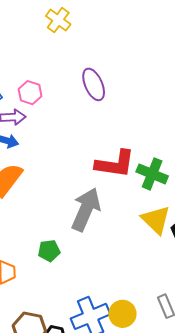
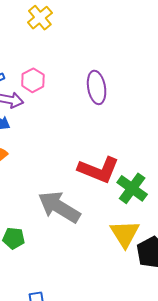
yellow cross: (58, 20) -> (40, 18), moved
gray arrow: (86, 209) -> (59, 207), turned -96

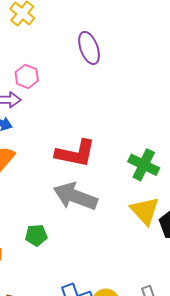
purple ellipse: (97, 87) -> (89, 48), moved
red L-shape: (99, 170) -> (75, 153), moved

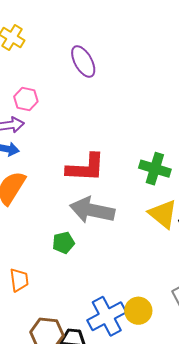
green pentagon: (36, 235) -> (63, 243), moved

